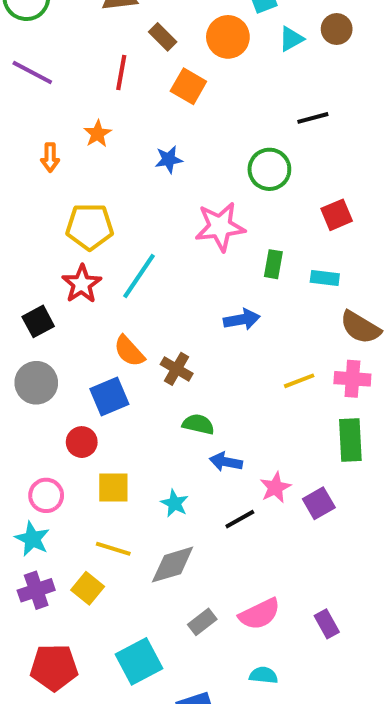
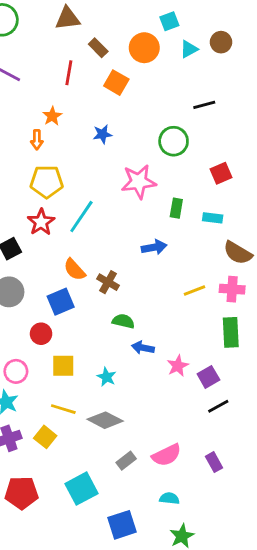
orange arrow: (50, 157) -> (37, 140), moved
black line: (240, 519) -> (218, 406), moved
gray diamond: (173, 565) -> (105, 420), turned 44

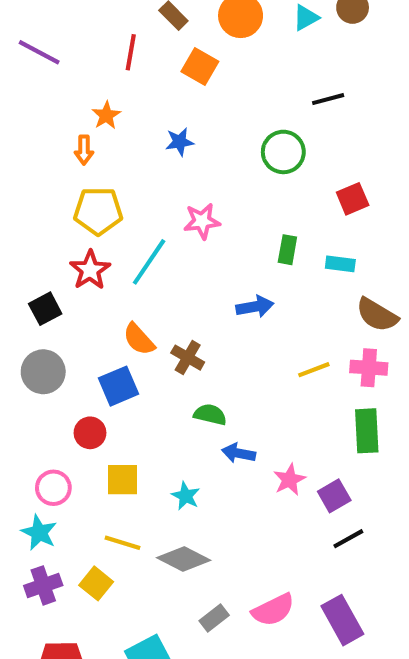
pink star: (139, 182) -> (202, 221), moved, size x0.7
purple rectangle: (214, 462) -> (342, 620), size x1.6

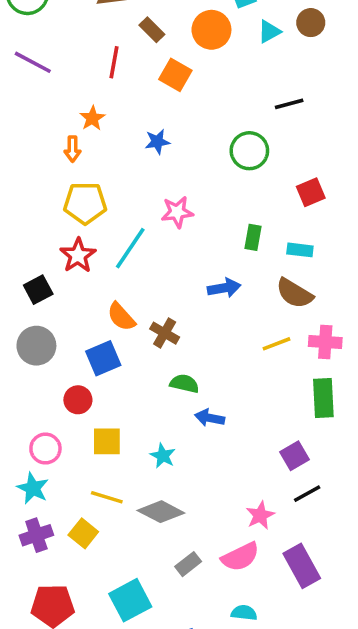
brown semicircle: (377, 315) -> (295, 293), moved
pink star: (289, 480) -> (260, 515), moved

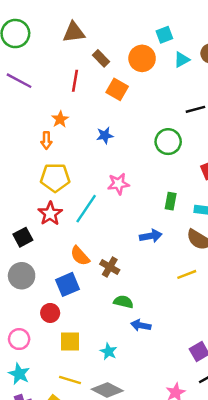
pink circle: (45, 449) -> (19, 339), moved

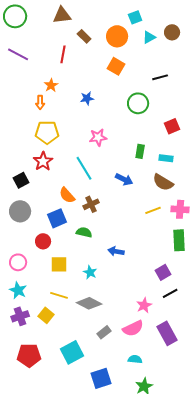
orange square: (117, 89) -> (116, 66), moved
cyan line: (86, 209) -> (84, 168), moved, turned -65
blue arrow: (151, 236) -> (124, 179), turned 36
brown cross: (110, 267) -> (91, 204), turned 35
green semicircle: (123, 302) -> (84, 232), moved

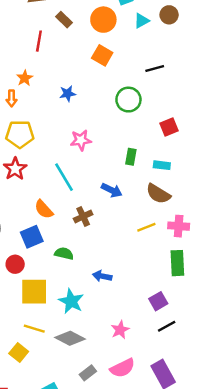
brown cross: (91, 204) -> (83, 216), moved
yellow square: (59, 264) -> (34, 292), size x1.4
cyan star: (90, 272) -> (71, 301), size x1.5
pink star: (144, 305) -> (120, 330), moved

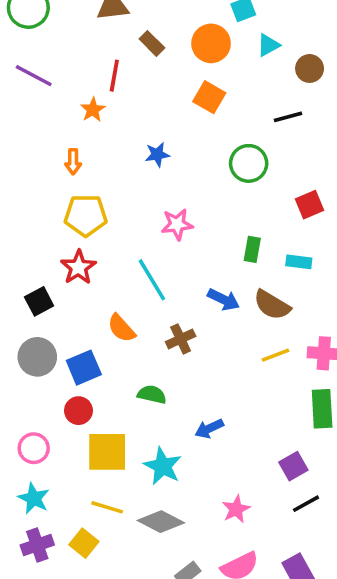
brown circle: (169, 15) -> (310, 68), moved
orange star: (25, 78) -> (93, 110), moved
brown semicircle: (158, 194) -> (272, 305), moved
blue square: (32, 237) -> (84, 368), moved
blue arrow: (102, 276) -> (209, 429), turned -36

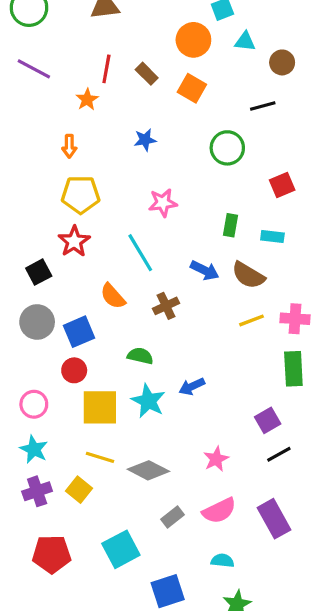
brown rectangle: (152, 43) -> (147, 74), moved
cyan triangle: (268, 45) -> (245, 41), turned 35
cyan star: (163, 466) -> (148, 401), moved

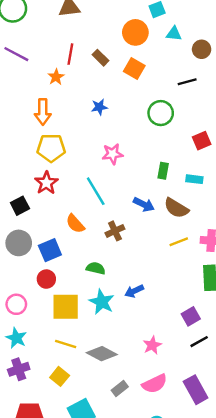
orange arrow: (69, 146) -> (43, 112), size x1.5
yellow square: (79, 490) -> (60, 376), moved

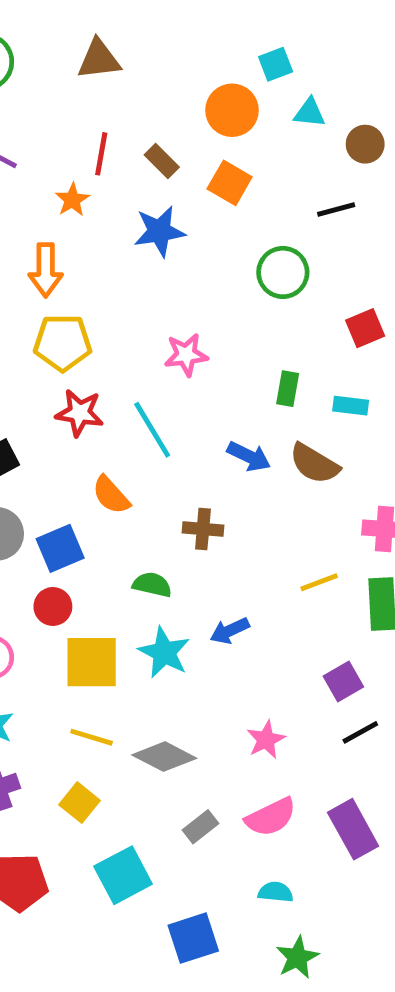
blue star: (99, 107) -> (159, 231), moved, size x1.5
red star: (46, 183) -> (80, 413), moved, turned -30
brown cross: (115, 231) -> (203, 529), moved, turned 30
yellow line: (179, 242) -> (319, 582), moved

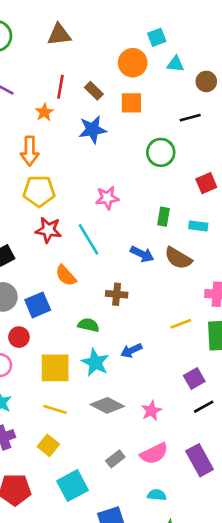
orange square: (230, 183) -> (131, 103), turned -30
red circle: (53, 606) -> (19, 337), moved
gray diamond: (164, 757) -> (107, 405), moved

